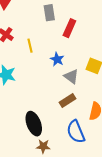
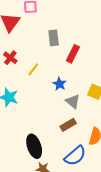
yellow line: (30, 46) -> (33, 69), turned 48
blue semicircle: (76, 132) -> (75, 156), turned -110

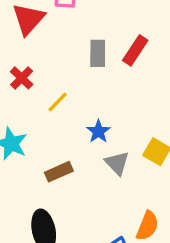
red rectangle: (73, 54) -> (135, 50), moved
brown rectangle: (68, 125) -> (59, 172), moved

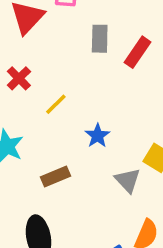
gray rectangle: (98, 53) -> (100, 39), moved
gray triangle: (117, 163) -> (128, 180), moved

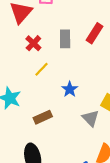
gray rectangle: (100, 39) -> (65, 39), moved
red cross: (19, 78) -> (33, 43), moved

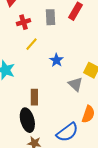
red cross: (33, 43) -> (24, 22), turned 32
brown rectangle: (43, 117) -> (34, 97), moved, turned -63

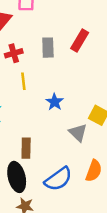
yellow line: (31, 44) -> (23, 81), turned -48
blue semicircle: (67, 132) -> (58, 179), moved

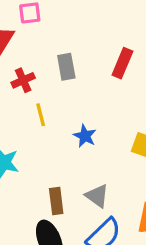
red rectangle: (80, 41) -> (122, 63), moved
gray triangle: (78, 133) -> (97, 196), moved

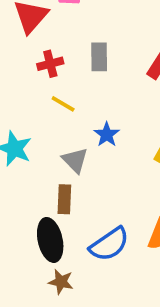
yellow line: (41, 115) -> (63, 104), turned -55
gray triangle: (97, 196) -> (75, 160), moved

